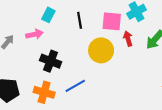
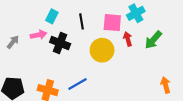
black cross: (51, 61) -> (60, 43), moved

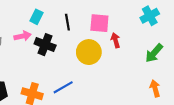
cyan cross: (136, 13) -> (150, 16), moved
green arrow: (153, 40) -> (154, 53), moved

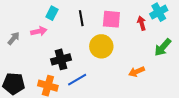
red arrow: (116, 40) -> (142, 23), moved
black cross: (45, 45) -> (61, 59), moved, turned -36
orange arrow: (155, 88) -> (137, 72), moved, turned -98

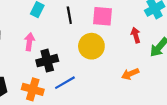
red arrow: (142, 23) -> (136, 35), moved
pink arrow: (39, 31) -> (29, 42), moved, turned -70

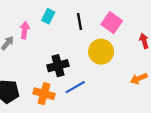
pink square: (103, 16) -> (112, 23), turned 30
pink arrow: (29, 42) -> (25, 30), moved

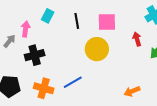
pink square: (112, 23) -> (107, 22), turned -36
black cross: (58, 66) -> (35, 55), moved
orange arrow: (139, 79) -> (132, 91), moved

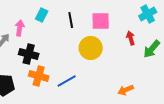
black cross: (35, 55) -> (29, 54), turned 30
orange cross: (44, 88) -> (39, 76), moved

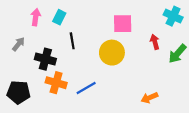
cyan cross: (148, 14) -> (173, 16), turned -36
black line: (71, 20) -> (72, 41), moved
pink arrow: (20, 28) -> (36, 17), moved

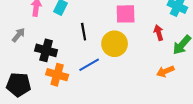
black line: (72, 41) -> (84, 32), moved
blue line: (86, 88) -> (89, 65), moved
orange arrow: (149, 98) -> (165, 71), moved

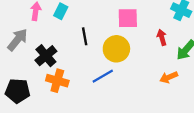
gray arrow: (18, 35) -> (17, 40), size x1.5
black cross: (46, 50) -> (46, 56), turned 35
blue line: (89, 65) -> (103, 76), moved

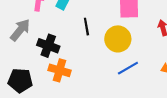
black cross: (46, 56) -> (48, 46), turned -30
blue line: (103, 76) -> (128, 68), moved

